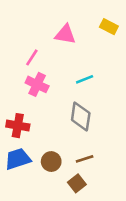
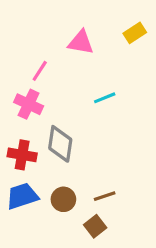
yellow rectangle: (109, 27) -> (135, 33), turned -60
pink cross: (37, 84) -> (29, 104), moved
gray diamond: (81, 117) -> (60, 144), moved

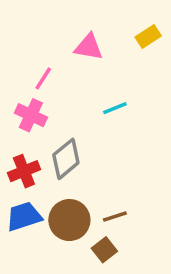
gray diamond: (60, 144) -> (66, 159), turned 42
red cross: (22, 155) -> (24, 171), turned -32
brown circle: (63, 199) -> (69, 220), size x1.5

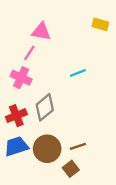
yellow rectangle: (148, 36) -> (100, 24), turned 49
pink triangle: (89, 47) -> (41, 32), moved

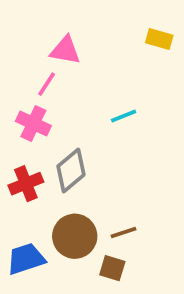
blue trapezoid: (16, 146) -> (26, 259), moved
brown square: (71, 169) -> (112, 268), turned -35

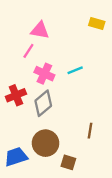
pink cross: (33, 124) -> (44, 74), moved
red cross: (26, 184) -> (16, 95), moved
brown line: (124, 232) -> (90, 131), moved, turned -63

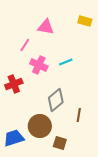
pink triangle: (40, 30) -> (46, 27), moved
gray diamond: (43, 103) -> (56, 100), moved

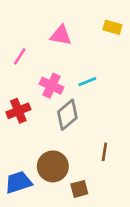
pink line: (25, 45) -> (20, 56), moved
gray diamond: (56, 100) -> (67, 115), moved
brown square: (60, 143) -> (79, 189), turned -32

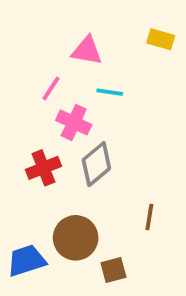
pink line: (20, 56) -> (51, 88), moved
cyan line: (87, 82) -> (110, 92), moved, turned 30
red cross: (18, 111) -> (43, 168), moved

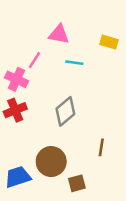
yellow rectangle: (161, 39) -> (109, 42), moved
pink cross: (74, 122) -> (16, 79), moved
red cross: (43, 168) -> (15, 110), moved

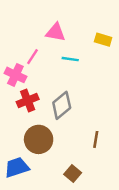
red cross: (15, 110) -> (28, 100), moved
brown circle: (51, 162) -> (39, 139), moved
brown square: (77, 183) -> (73, 174), turned -35

